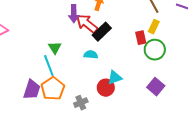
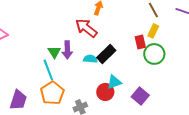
purple arrow: (74, 14) -> (67, 50), moved
black rectangle: (102, 32) -> (106, 54), moved
purple square: (156, 87) -> (140, 96), moved
purple trapezoid: (32, 90) -> (18, 100), moved

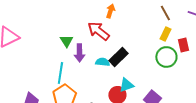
red rectangle: (140, 42) -> (183, 45), moved
green triangle: (54, 52) -> (66, 41), moved
cyan line: (48, 70) -> (60, 73), turned 30

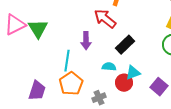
green triangle: (66, 41) -> (38, 29), moved, size x1.5
cyan semicircle: (102, 62) -> (109, 67), moved

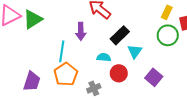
green triangle: (38, 29) -> (33, 19), turned 30
cyan triangle: (133, 73) -> (135, 51), moved, turned -35

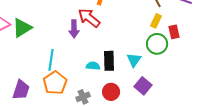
purple arrow: (81, 31) -> (74, 29), moved
black rectangle: (120, 35) -> (109, 61), moved, turned -48
cyan triangle: (135, 51) -> (134, 60), moved
red circle: (119, 73) -> (111, 92), moved

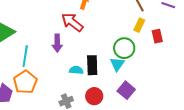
purple arrow: (74, 29) -> (57, 43), moved
green circle: (157, 44) -> (124, 48), moved
cyan line: (51, 60) -> (25, 56), moved
orange pentagon: (55, 83) -> (25, 82), moved

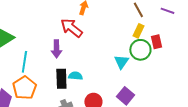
green circle: (124, 48) -> (140, 50), moved
cyan triangle: (117, 64) -> (121, 62), moved
black rectangle: (92, 65) -> (61, 79), moved

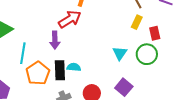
red arrow: (71, 28) -> (70, 19), turned 110
green circle: (140, 50) -> (147, 54), moved
orange pentagon: (24, 88) -> (38, 73), moved

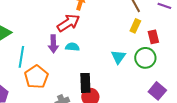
cyan semicircle: (74, 67) -> (72, 47), moved
black rectangle: (60, 70) -> (85, 83), moved
purple square: (124, 87) -> (157, 91), moved

